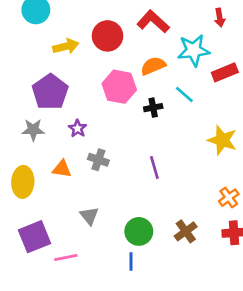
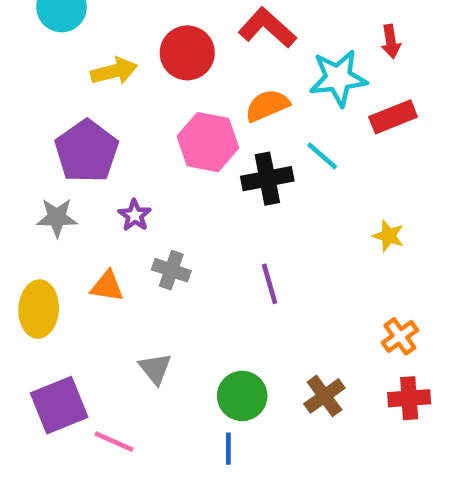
red arrow: (220, 18) -> (391, 41), moved
black cross: (153, 108) -> (267, 179), size x1.5
yellow star: (222, 140) -> (389, 236), size x0.6
pink line: (66, 257) -> (114, 442), turned 35

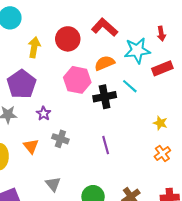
yellow arrow: (114, 71) -> (34, 47), turned -66
orange triangle: (107, 286) -> (31, 146), turned 42
orange cross: (400, 336) -> (162, 154), moved

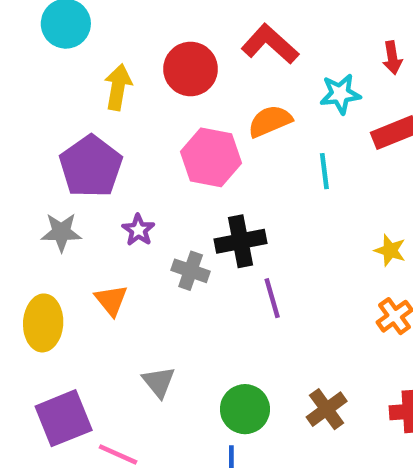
cyan star: (137, 50) -> (340, 94), size x0.7
cyan line: (130, 86) -> (324, 171), turned 42
black cross: (105, 97) -> (240, 241), moved
gray cross: (60, 139) -> (191, 271), moved

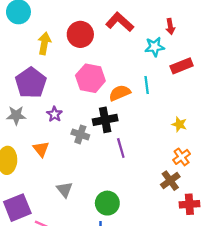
red arrow: (392, 58) -> (170, 27), moved
orange semicircle: (270, 121) -> (120, 93), moved
brown cross: (327, 409) -> (170, 181), moved

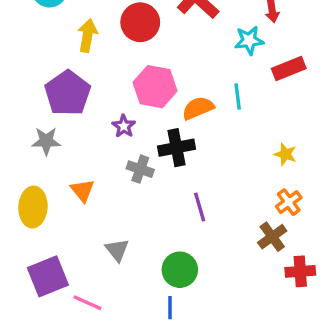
purple star: (54, 114) -> (124, 126), moved
purple line: (121, 148) -> (200, 207), moved

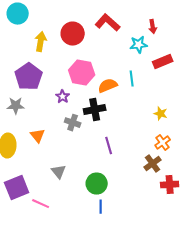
blue line: (170, 308) -> (101, 207), moved

